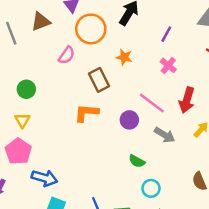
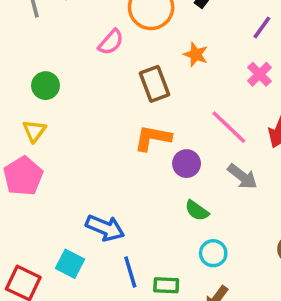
orange L-shape: (86, 113) -> (153, 138), moved
purple circle: (129, 120) -> (187, 164), moved
blue arrow: (45, 178) -> (105, 228), moved

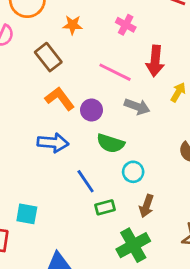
orange L-shape: (153, 138) -> (60, 99), turned 60
green semicircle: (197, 211) -> (111, 143), size x1.4
blue arrow: (105, 228) -> (53, 143), moved
blue line: (130, 272) -> (86, 181), moved

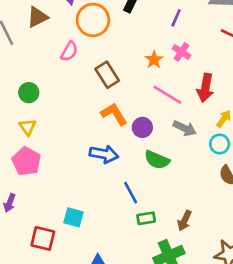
orange star: (73, 25) -> (154, 60), moved, turned 30
cyan circle: (133, 172) -> (220, 144), moved

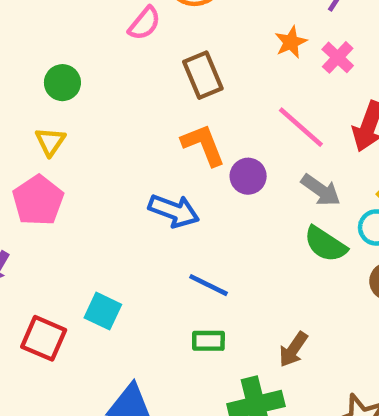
orange star: (154, 60) -> (291, 42), moved
green semicircle: (157, 160) -> (325, 244), moved
blue line: (131, 193) -> (209, 285), turned -45
green rectangle: (146, 218) -> (208, 341), moved

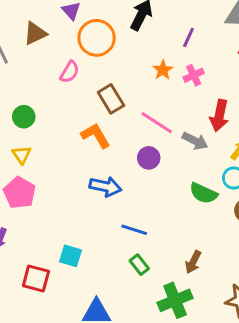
pink cross: (338, 57) -> (194, 75), turned 30
pink line: (301, 127) -> (157, 123), moved
orange L-shape: (203, 145) -> (96, 136), moved
gray arrow: (321, 190) -> (195, 141), moved
green rectangle: (208, 341) -> (139, 265), turned 60

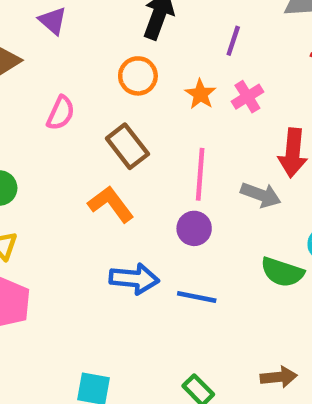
orange circle: (97, 38) -> (138, 76), moved, size x0.7
pink line: (157, 123) -> (200, 174), turned 68
blue line: (134, 230) -> (197, 297), moved
brown arrow: (193, 262) -> (279, 377), turned -115

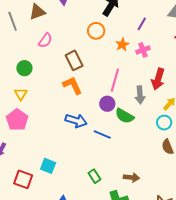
pink semicircle: (61, 113) -> (45, 40), moved
brown rectangle: (127, 146) -> (74, 60), moved
gray arrow: (261, 195) -> (140, 95), turned 54
green semicircle: (282, 272) -> (125, 116), moved

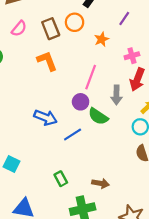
pink cross: (143, 50) -> (132, 56), moved
brown rectangle: (74, 60) -> (51, 29), moved
orange L-shape: (72, 85) -> (47, 61), moved
blue line: (102, 134) -> (73, 135), turned -60

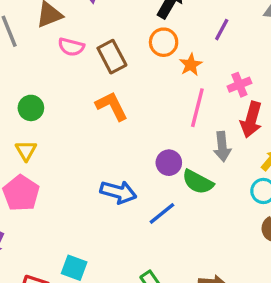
orange circle: (75, 22) -> (164, 42), moved
pink semicircle: (19, 28) -> (71, 47), moved, turned 70
pink line: (91, 77) -> (197, 108), moved

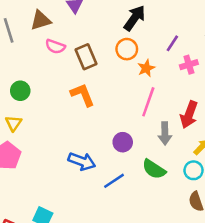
pink cross: (239, 85) -> (189, 65), moved
green semicircle: (198, 182) -> (154, 169), moved

